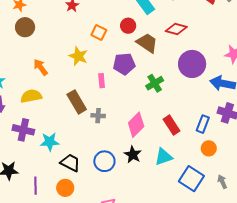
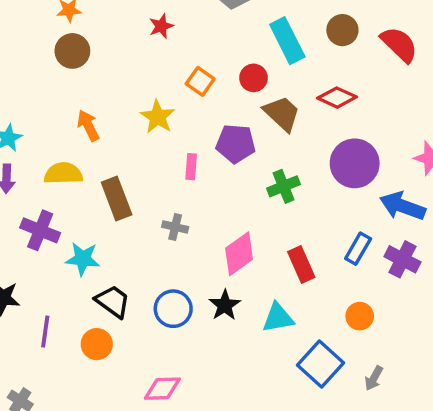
brown rectangle: (77, 102) -> (117, 198), moved
blue rectangle: (203, 124) -> (358, 249), moved
gray arrow: (222, 182) -> (374, 378), turned -136

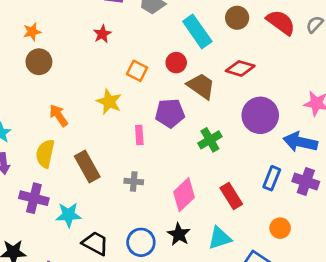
yellow semicircle: (63, 173) -> (45, 154), turned -68

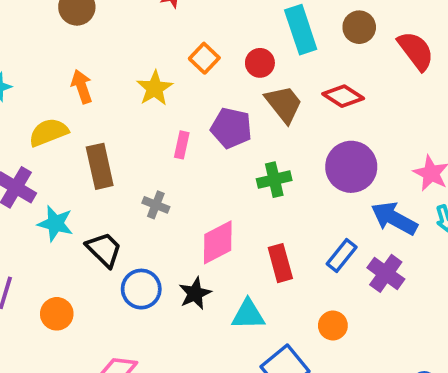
yellow semicircle: (45, 154) -> (49, 132), turned 40
black trapezoid: (95, 243) -> (104, 250), moved

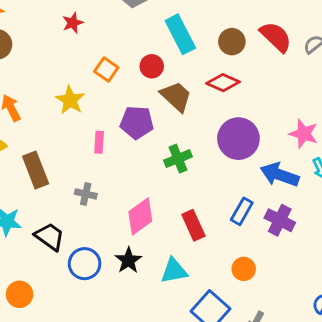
brown circle: (359, 27) -> (232, 42), moved

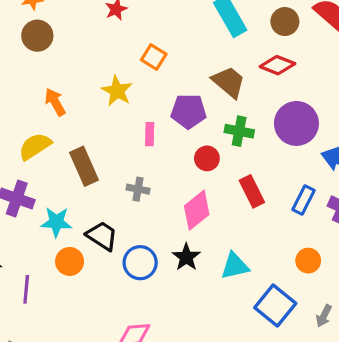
red circle: (152, 66) -> (207, 158), moved
green cross: (178, 159) -> (239, 131), moved, turned 36
red rectangle: (193, 225) -> (252, 191), moved
orange circle: (20, 294) -> (70, 261), moved

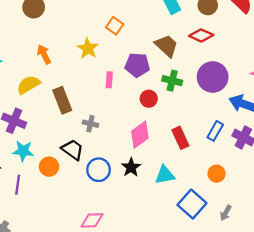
gray cross: (138, 189) -> (90, 124), moved
red rectangle: (252, 191) -> (180, 138), moved
cyan star: (56, 222) -> (23, 151), moved

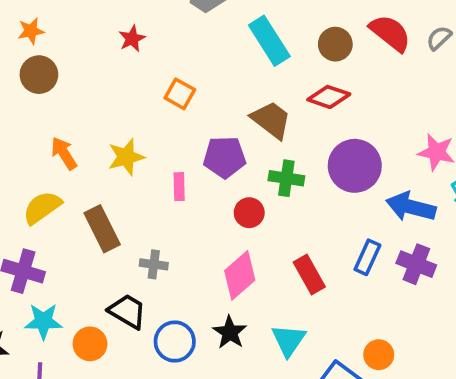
yellow star: (88, 48) -> (126, 157), moved, turned 30
orange circle: (217, 174) -> (379, 355), moved
cyan triangle: (165, 175) -> (289, 340), turned -40

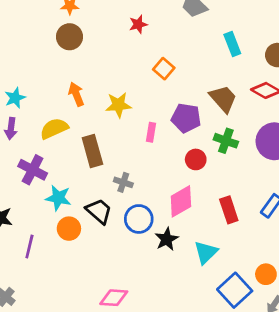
cyan rectangle: (269, 41) -> (232, 44), size x0.7
cyan star: (43, 321) -> (58, 198), moved
blue circle: (175, 341) -> (139, 219), moved

